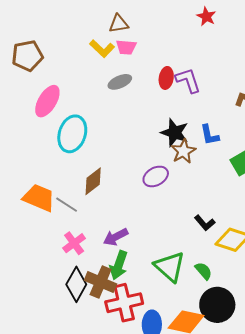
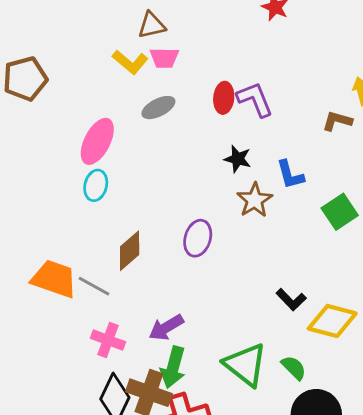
pink ellipse: (47, 101) -> (97, 141), moved
black star: (175, 133) -> (238, 159), moved, size x0.7
cyan ellipse: (72, 134) -> (96, 185), size x0.6
purple ellipse: (156, 176) -> (198, 238), moved, turned -40
pink cross: (74, 243) -> (108, 340), turned -30

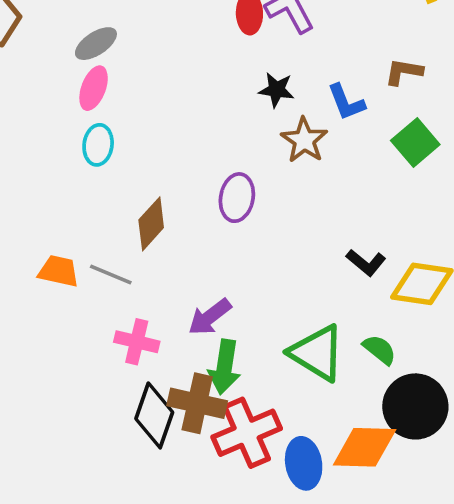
gray ellipse: (158, 108) -> (96, 44), moved
brown L-shape: (337, 121) -> (404, 72), moved
pink ellipse: (97, 141) -> (94, 88), size x0.7
orange trapezoid: (54, 279) -> (59, 271), size x0.7

